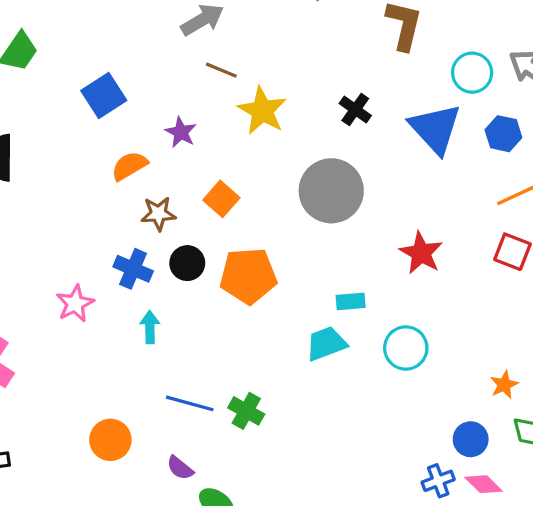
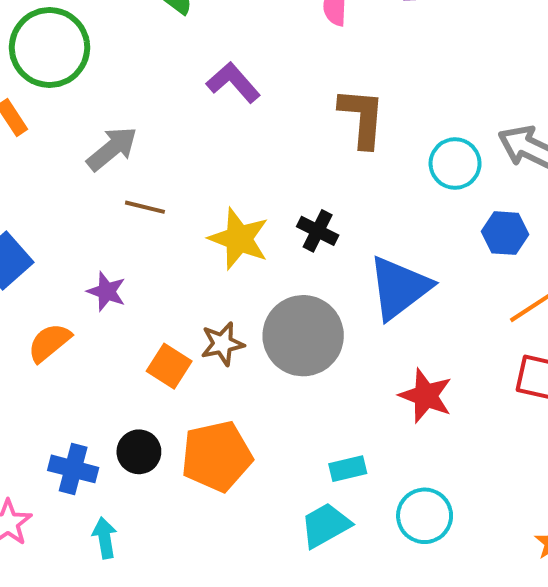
yellow star: (262, 111) -> (239, 239), moved
blue triangle: (435, 129) -> (399, 288), moved, turned 44
brown star: (158, 214) -> (222, 344), moved

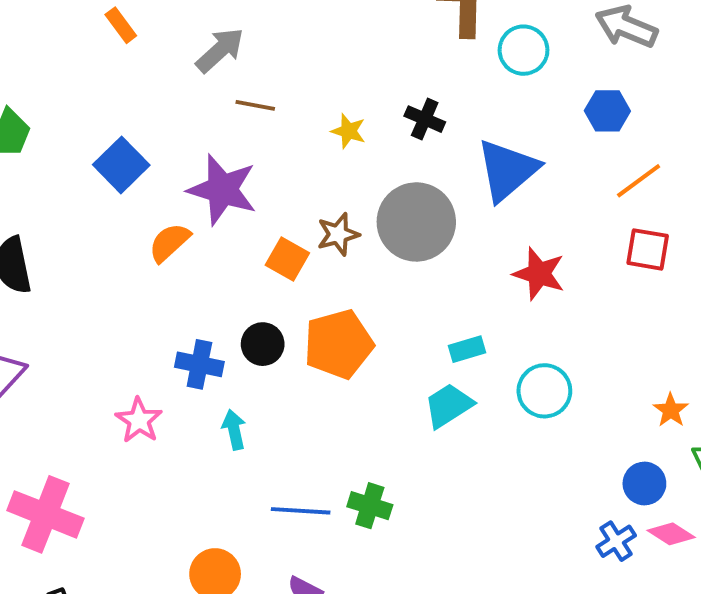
cyan circle: (455, 164) -> (524, 50), moved
yellow star: (239, 239) -> (348, 131), size x0.6
purple star: (107, 291) -> (222, 190), size x1.8

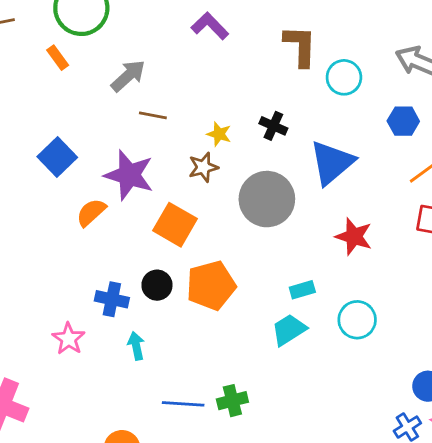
brown star: (338, 234) -> (203, 167), moved
orange square: (287, 259) -> (175, 225), size x1.4
green cross: (370, 506) -> (232, 401), turned -32

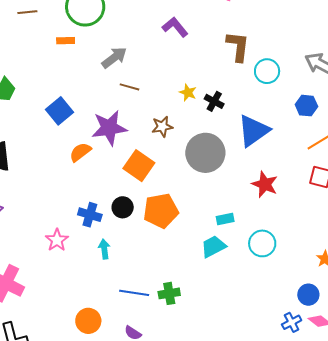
orange rectangle: (58, 58) -> (66, 41), turned -60
yellow star: (219, 134) -> (188, 92), moved
purple star: (129, 175) -> (109, 128), turned -30

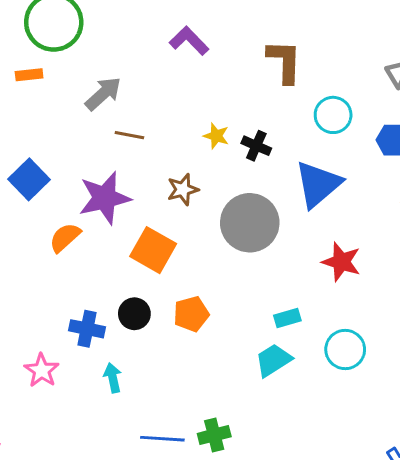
cyan circle: (267, 71) -> (333, 115), moved
orange pentagon: (161, 211) -> (191, 314), size x0.7

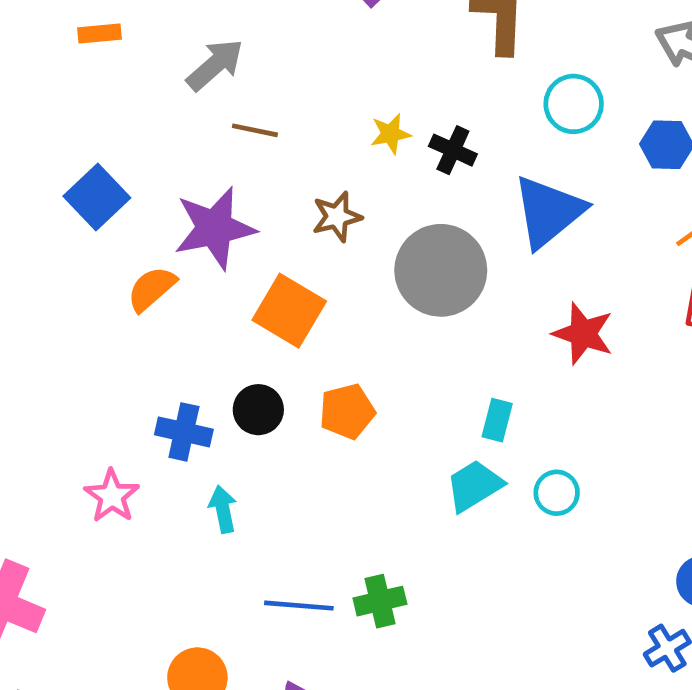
yellow star: (216, 136) -> (391, 134), turned -30
cyan rectangle: (287, 318) -> (497, 420), turned -60
cyan circle: (345, 349) -> (557, 493), moved, size x0.7

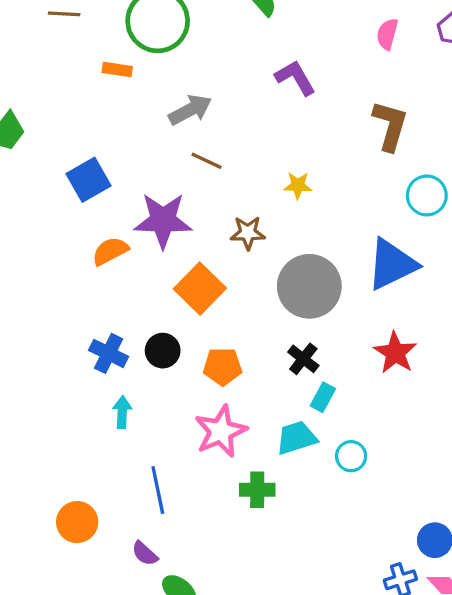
black cross: (453, 150) -> (303, 359), moved
pink star: (112, 496) -> (221, 431), moved, size x1.4
green cross: (380, 601) -> (257, 490), moved
blue line: (299, 606) -> (158, 490), turned 60

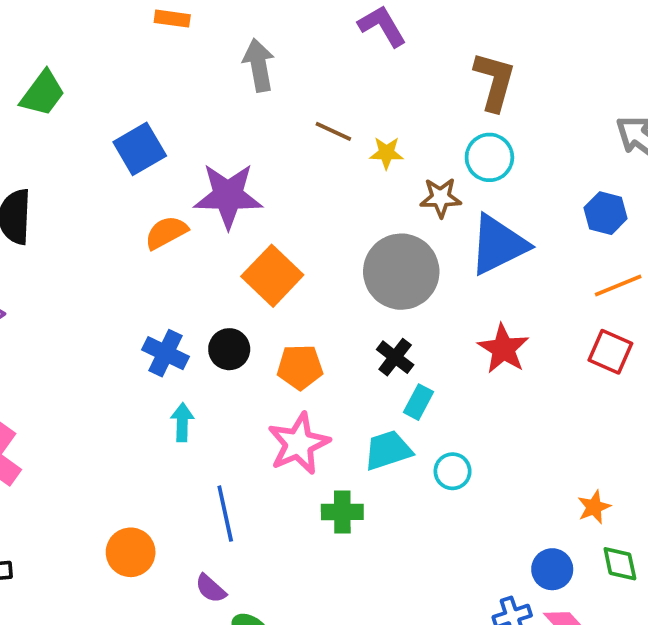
gray arrow: (190, 110) -> (259, 65), turned -72
brown line: (206, 161) -> (333, 131), moved
cyan circle: (427, 195) -> (489, 157), moved
brown star: (248, 233) -> (441, 198), moved

